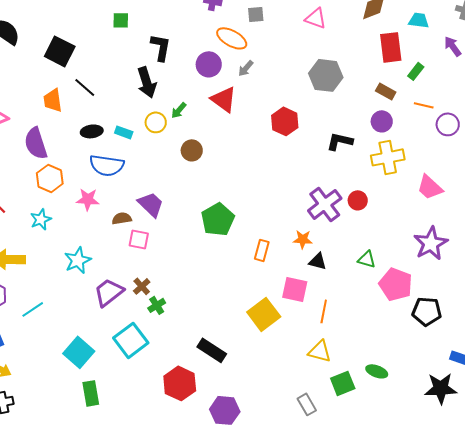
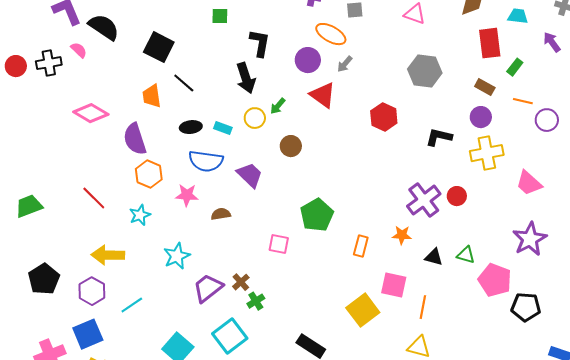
purple trapezoid: (151, 204) -> (250, 175), moved
pink square: (139, 239) -> (279, 244), moved
black triangle: (318, 261) -> (434, 257), moved

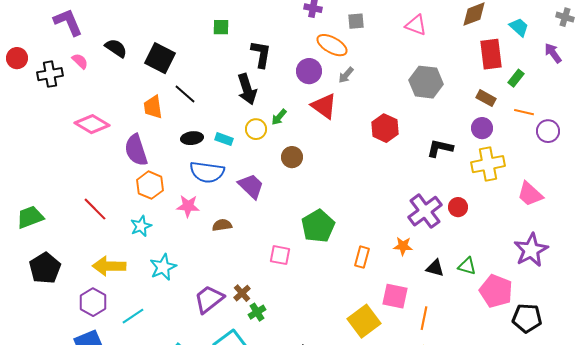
cyan trapezoid: (518, 16) -> (519, 27), turned 35
black semicircle: (104, 27) -> (116, 48), moved, size x0.7
red circle: (16, 66) -> (17, 58), moved
cyan star: (177, 256) -> (163, 267), moved
black pentagon: (44, 279) -> (45, 268), moved

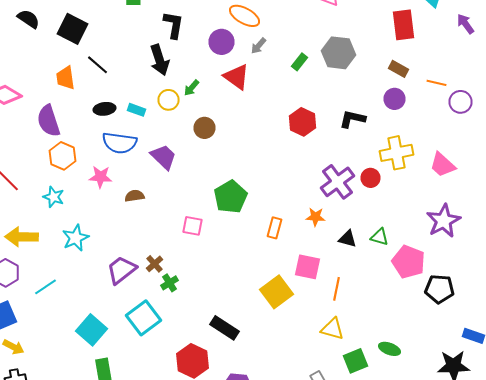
green rectangle: (516, 78) -> (300, 62), moved
red hexagon: (385, 128) -> (302, 122), moved
yellow cross: (488, 164) -> (396, 153), moved
cyan star: (141, 226) -> (54, 197), turned -30

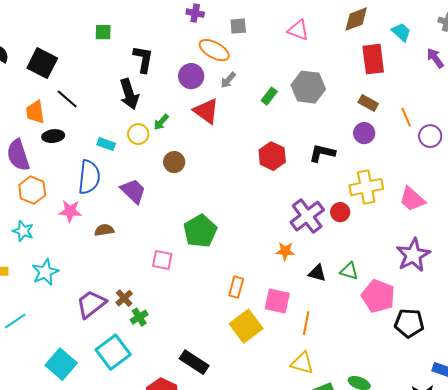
orange line: (436, 83) -> (406, 117), turned 54
black ellipse: (104, 109) -> (53, 136), moved
blue semicircle: (120, 143) -> (89, 177), turned -92
orange rectangle: (274, 228) -> (236, 287), moved

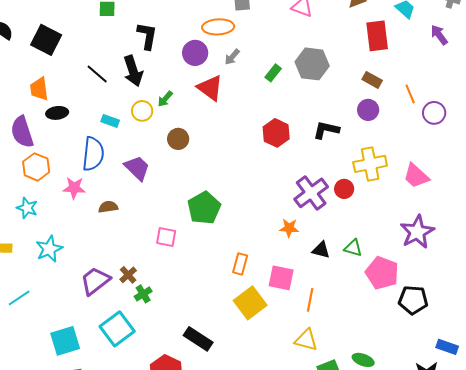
orange ellipse: (214, 50) -> (218, 27), turned -32
black line: (67, 99) -> (97, 74), moved
cyan square: (61, 364) -> (65, 341), turned 32

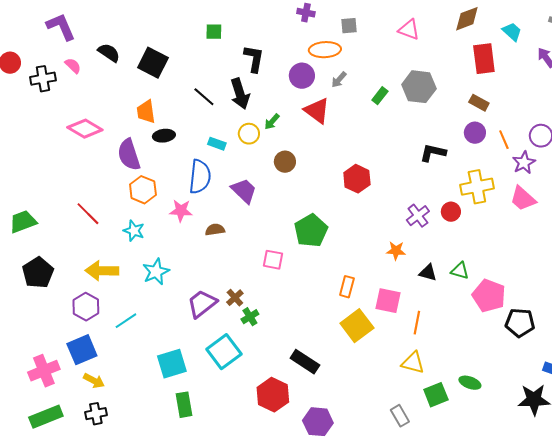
orange line: (410, 94) -> (504, 140), moved
red hexagon: (276, 133) -> (357, 179), moved
purple cross: (311, 193) -> (418, 216), size x0.7
purple star: (417, 232) -> (524, 163), moved, size x0.7

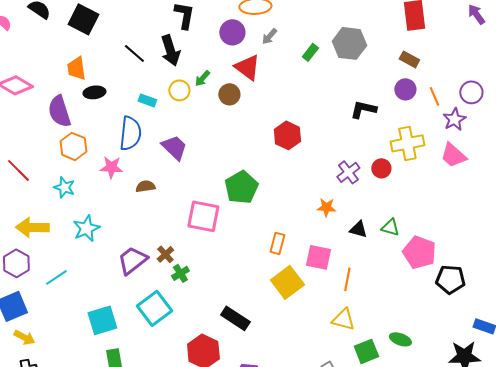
brown circle: (285, 162) -> (229, 94), moved
pink square: (273, 260) -> (203, 216), size x1.6

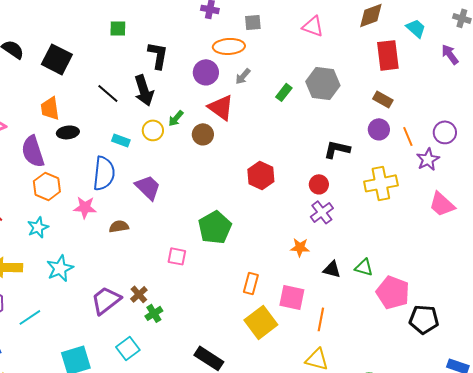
pink trapezoid: (453, 155) -> (442, 204), moved
red circle: (381, 168) -> (319, 184), moved
cyan star: (64, 187) -> (38, 227), turned 30
pink square: (203, 216) -> (177, 256), size x0.6
cyan square: (154, 308) -> (128, 348), size x0.7

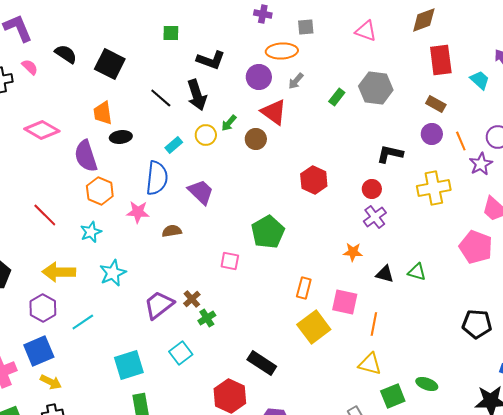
cyan trapezoid: (416, 28) -> (480, 80), moved
black L-shape: (158, 55) -> (211, 60), turned 100
cyan rectangle: (121, 140) -> (174, 145), turned -60
pink pentagon: (393, 292) -> (476, 247), moved

